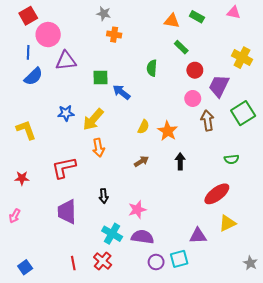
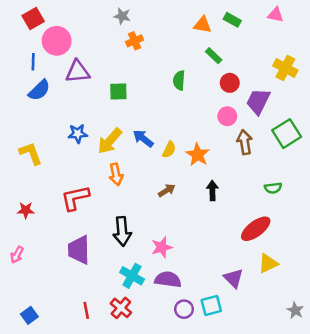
orange cross: (114, 35) -> (135, 41), turned -32
blue arrow: (121, 92) -> (143, 138), moved
black arrow: (104, 196) -> (122, 231), size x1.6
purple triangle: (198, 236) -> (233, 278), turned 48

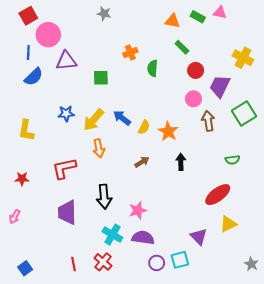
pink triangle: (275, 15) -> (220, 13), moved
orange cross: (135, 41) -> (130, 53), moved
yellow L-shape: (31, 153) -> (26, 130), turned -150

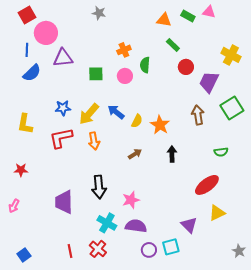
pink circle: (193, 99) -> (125, 76), moved
red L-shape: (64, 168) -> (61, 138), moved

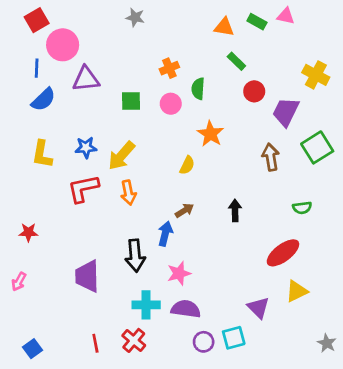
blue arrow: (116, 112) -> (165, 234), moved, turned 66
yellow L-shape: (25, 124) -> (42, 154), moved
orange star: (160, 125) -> (210, 134), moved
cyan cross: (107, 223) -> (146, 305), turned -30

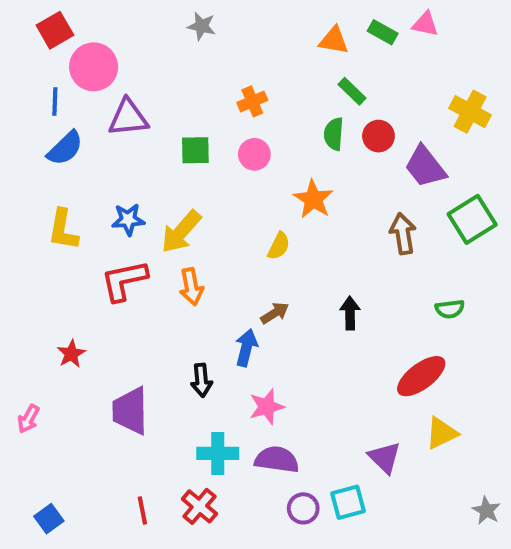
green semicircle: (198, 89) -> (334, 134), moved
purple trapezoid: (286, 112) -> (425, 167), turned -64
red star: (28, 232) -> (71, 354), moved, turned -30
black arrow: (135, 256) -> (201, 380), size x0.7

